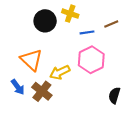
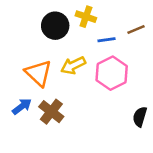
yellow arrow: (60, 72) -> (73, 65), moved
blue arrow: (18, 87) -> (22, 106), turned -91

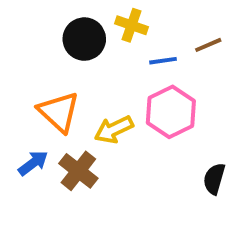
yellow arrow: (73, 65) -> (114, 130), moved

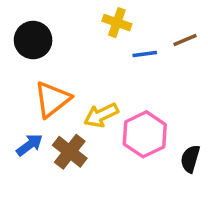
black circle: (84, 39) -> (33, 40), moved
orange triangle: (59, 112) -> (52, 99), turned 39
pink hexagon: (171, 112) -> (145, 134), moved

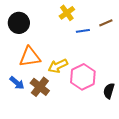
yellow cross: (117, 23) -> (67, 13), turned 35
orange triangle: (52, 99) -> (30, 57), turned 30
blue arrow: (30, 145) -> (17, 83), turned 77

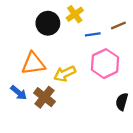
black circle: (19, 23) -> (48, 23), moved
pink hexagon: (83, 77) -> (105, 64), moved

